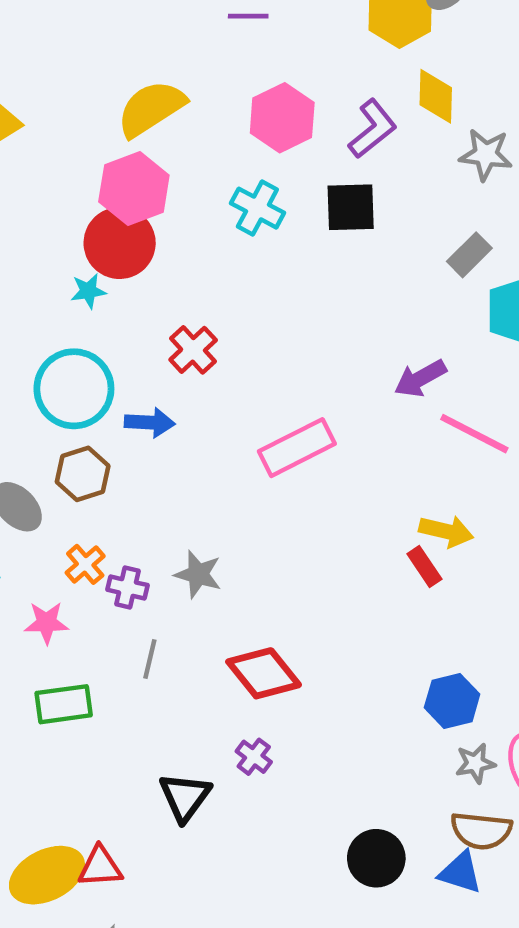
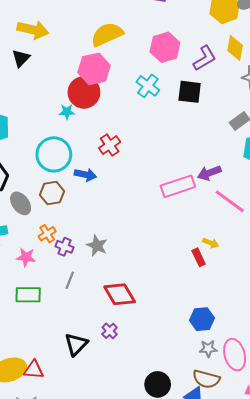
pink rectangle: (297, 448) -> (178, 186), moved
yellow arrow: (446, 531) -> (211, 243), size x0.7

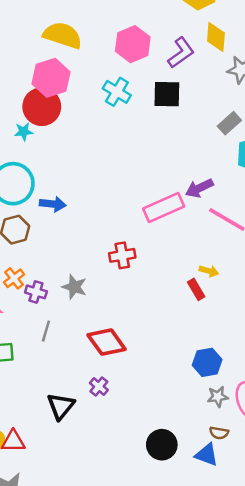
yellow semicircle: (107, 34) -> (63, 35), turned 48
red cross: (110, 145) -> (122, 255), moved, turned 30
brown semicircle: (206, 379) -> (219, 433), size x0.6

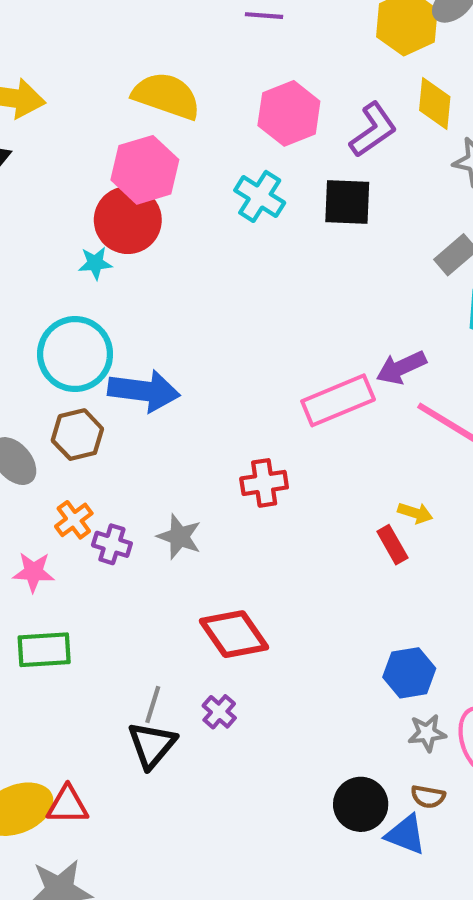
blue arrow: (53, 204) -> (144, 391), size x1.5
gray line: (46, 331) -> (153, 705), moved
black circle: (162, 445) -> (361, 804), moved

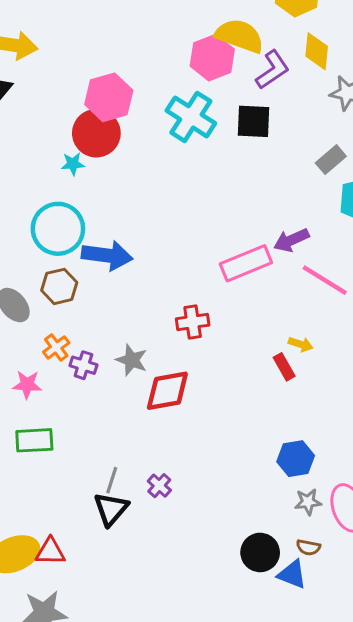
yellow semicircle: (166, 96) -> (239, 36), moved
cyan cross: (260, 196) -> (191, 117), size x1.4
red diamond: (234, 634) -> (167, 391), moved, turned -66

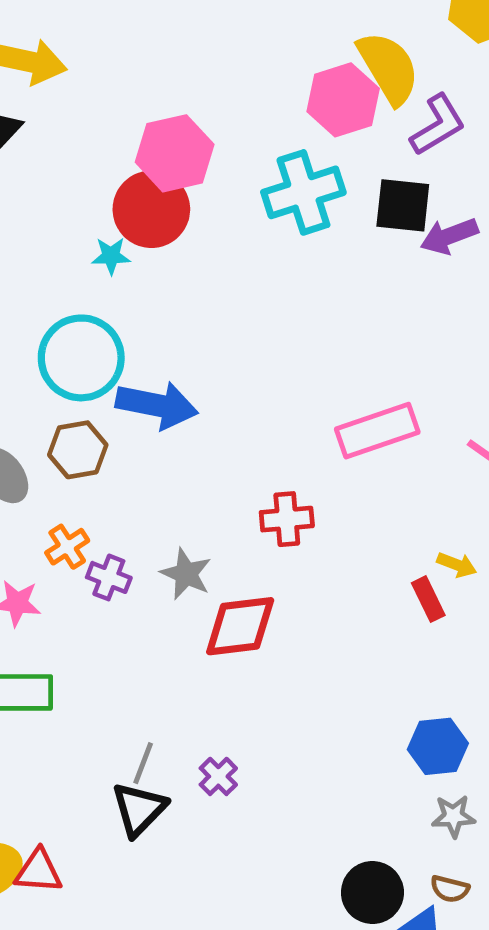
yellow semicircle: (239, 36) -> (389, 68), turned 36
cyan cross: (191, 117) -> (303, 192), turned 36
purple arrow: (291, 240) -> (449, 236), moved

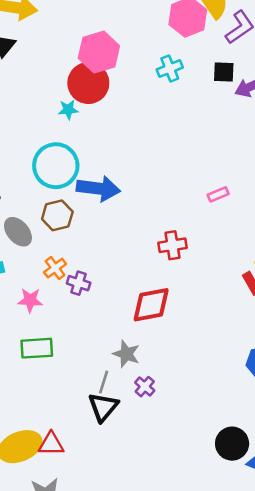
cyan cross: (303, 192) -> (170, 68), size x0.6
black square: (403, 205) -> (224, 72), size x0.7
pink rectangle: (377, 431) -> (218, 194), size x0.5
gray star: (186, 574) -> (126, 354), moved

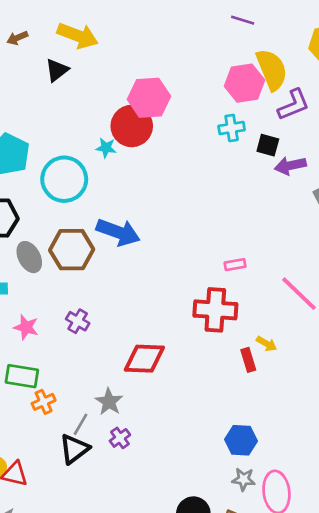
cyan cross: (170, 68) -> (232, 128), moved
cyan circle: (56, 166) -> (64, 179), moved
brown hexagon: (57, 215) -> (72, 250), size x1.4
red cross: (172, 245) -> (215, 310), moved, size x1.5
orange cross: (55, 268) -> (44, 402), moved

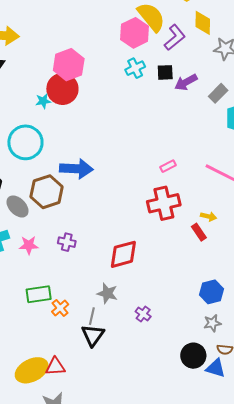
cyan star: (106, 148) -> (43, 101), moved
pink star: (26, 327) -> (29, 245), moved
purple cross: (120, 438) -> (143, 314), moved
gray star: (244, 479) -> (212, 323), moved

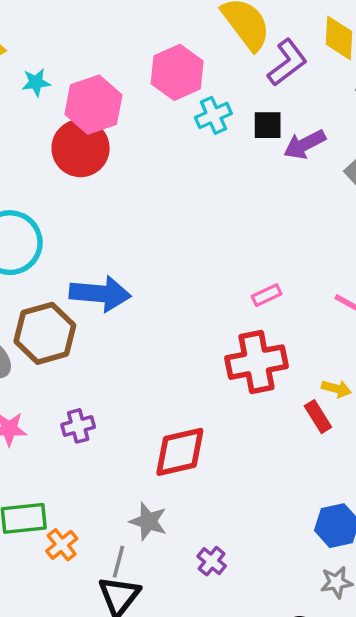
pink hexagon: (135, 33) -> (177, 72), moved
cyan star: (43, 101) -> (36, 82), moved
purple cross: (67, 242) -> (78, 426), turned -30

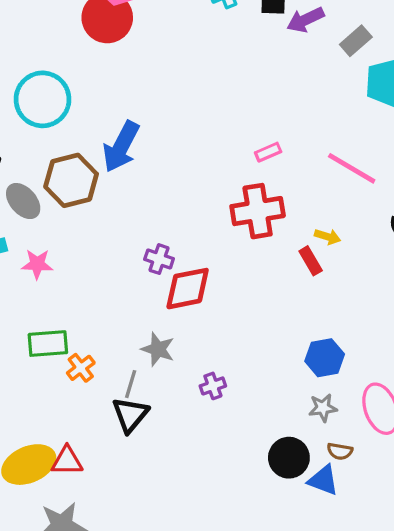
blue arrow: (100, 294) -> (121, 147), turned 111
purple cross: (78, 426) -> (159, 259), moved, turned 32
purple cross: (212, 561) -> (213, 386), turned 30

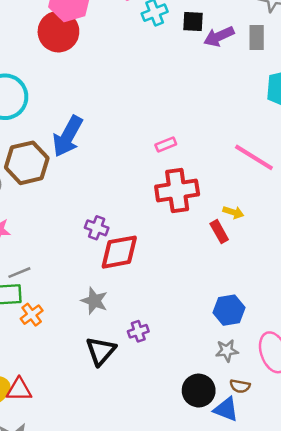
gray rectangle: (356, 41) -> (257, 38), moved, turned -50
pink rectangle: (268, 152) -> (166, 145), moved
gray line: (131, 384) -> (19, 273), moved, turned 50
black triangle: (130, 415) -> (101, 351), moved

